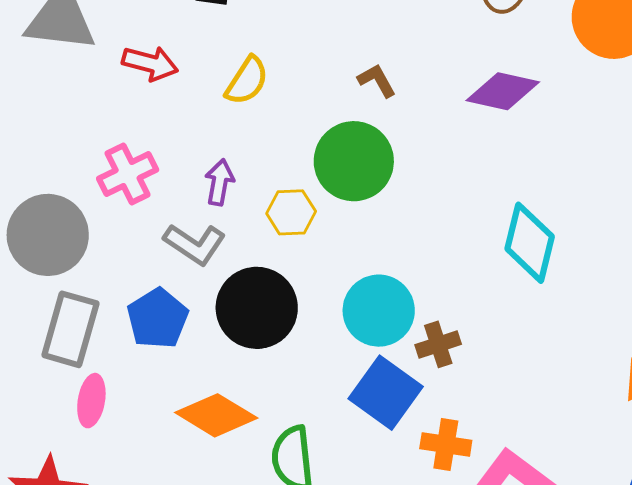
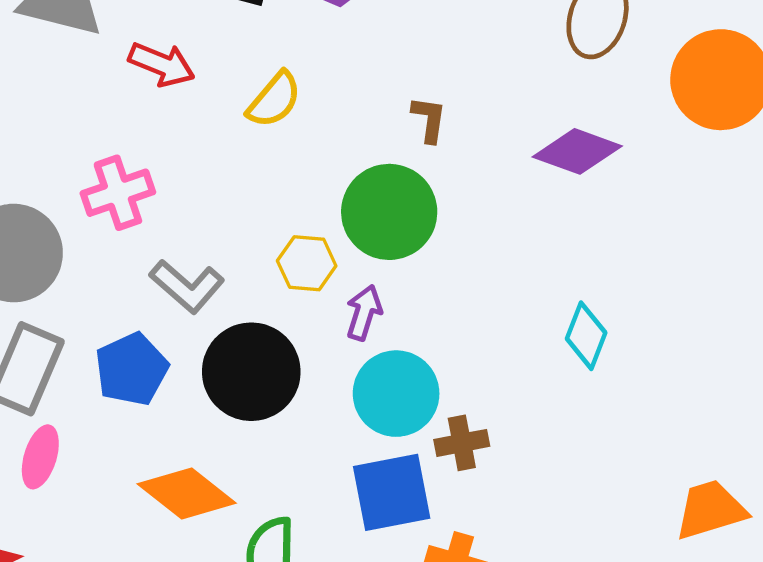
brown L-shape: (377, 81) -> (429, 119), turned 30
purple arrow: (219, 182) -> (364, 313), moved
cyan diamond: (530, 243) -> (586, 336), size x0.7
blue square: (386, 393) -> (392, 492), turned 36

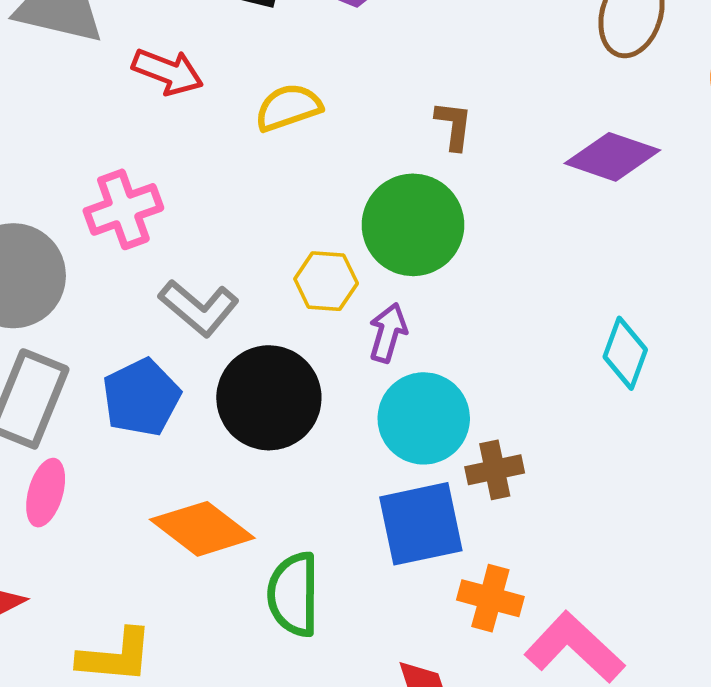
yellow semicircle: (274, 100) -> (288, 107), turned -148

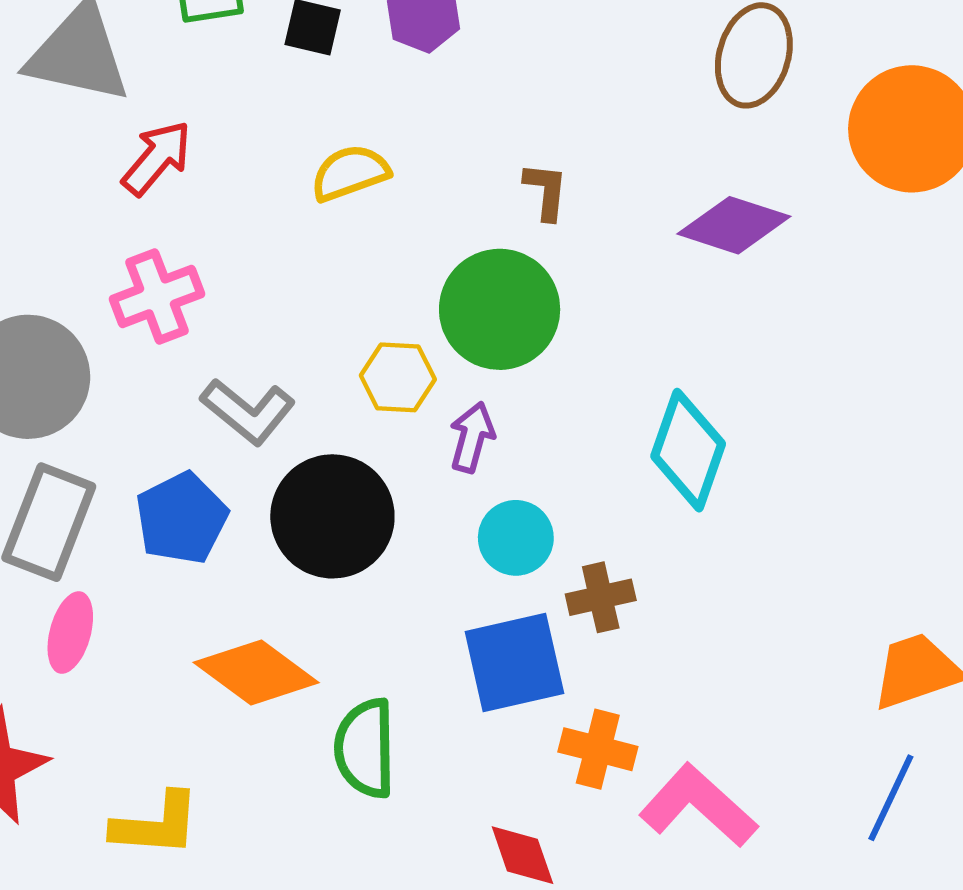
red arrow: (168, 72) -> (157, 158), moved, turned -70
cyan diamond: (625, 353) -> (688, 450), moved, size x1.4
cyan circle: (424, 418) -> (516, 538), size x0.7

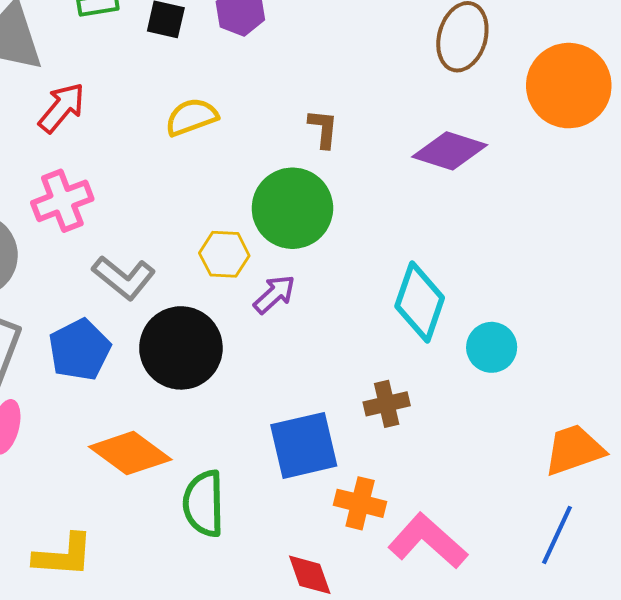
purple arrow: (472, 437) -> (274, 294), turned 33
cyan circle: (516, 538) -> (492, 347), moved
brown cross: (601, 597) -> (387, 404), moved

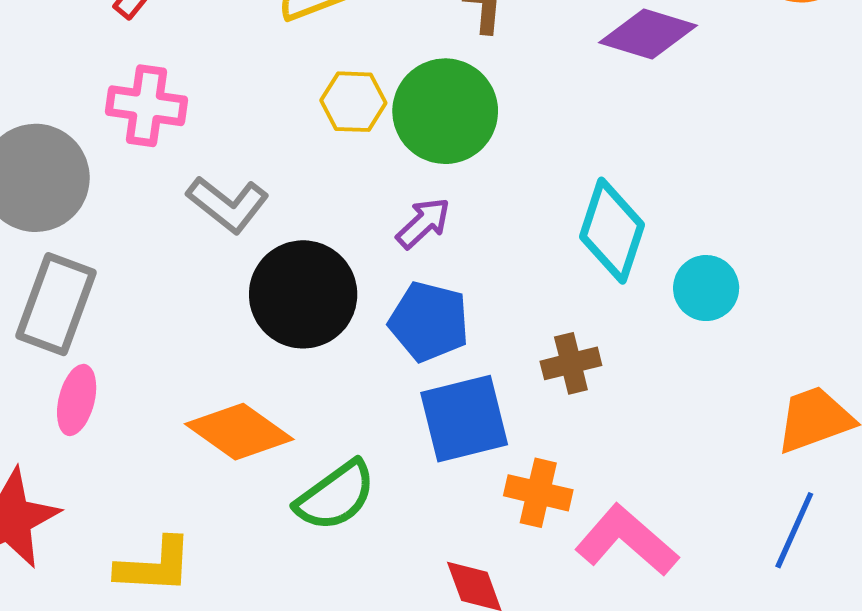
pink cross: (62, 201) -> (147, 106), turned 30
yellow hexagon: (224, 254) -> (353, 102), moved
blue pentagon: (80, 350) -> (429, 322), moved, turned -30
green semicircle: (204, 504) -> (335, 496), turned -124

